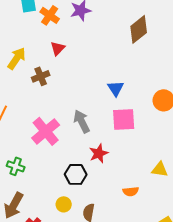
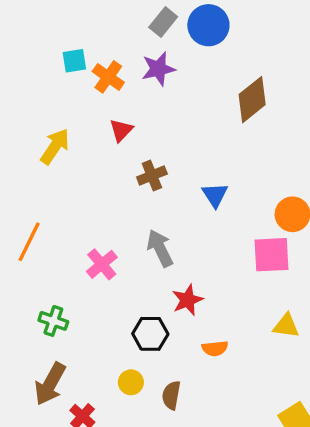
brown cross: (41, 76) -> (152, 175), moved
pink square: (124, 119) -> (271, 255), moved
pink cross: (46, 131) -> (102, 264), size x0.7
orange semicircle: (131, 191) -> (215, 348), moved

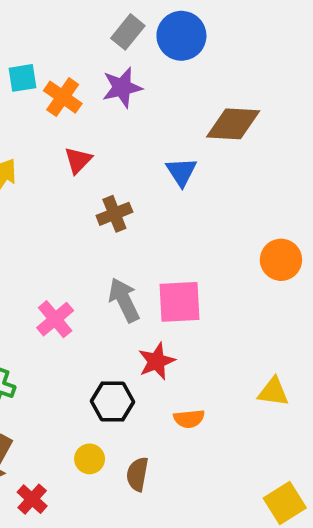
brown diamond: (252, 100) -> (233, 124), turned 42
blue triangle: (215, 195) -> (181, 172), moved
pink square: (271, 255) -> (180, 302), moved

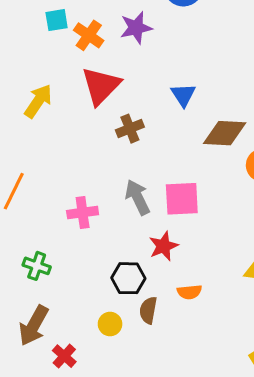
brown diamond: (233, 124) -> (225, 133), moved
red triangle: (78, 160) -> (101, 86), size x1.8
pink cross: (55, 319) -> (83, 213), turned 32
brown semicircle: (137, 474) -> (148, 310), moved

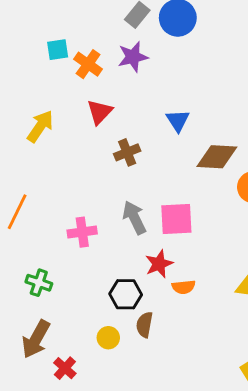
red triangle: (101, 86) -> (100, 112), size x0.7
orange semicircle: (189, 292) -> (184, 287), moved

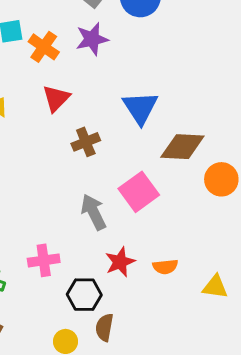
blue triangle: (178, 121) -> (140, 108), size x1.4
pink square: (176, 219) -> (139, 192), moved, turned -33
pink cross: (82, 232) -> (44, 260), moved
orange semicircle: (184, 287) -> (165, 267), moved

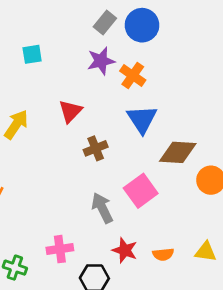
orange cross: (44, 47) -> (133, 75), moved
red star: (120, 262) -> (125, 250), turned -30
yellow triangle: (215, 287) -> (206, 252), moved

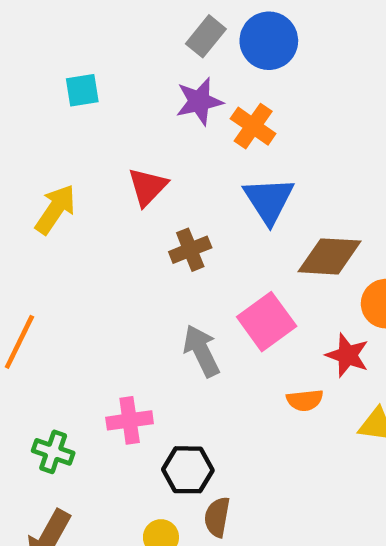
red star: (125, 250) -> (347, 355), moved
orange semicircle: (163, 254) -> (305, 400), moved

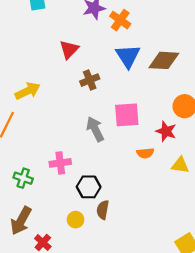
yellow arrow: (55, 209) -> (28, 91), moved, turned 30
brown diamond: (329, 256) -> (164, 60), moved
pink square: (267, 322) -> (127, 115), turned 32

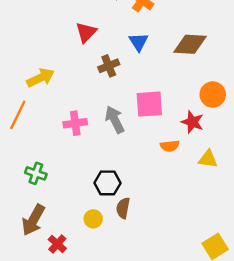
blue triangle: (128, 56) -> (139, 42), moved, size x0.7
pink cross: (60, 163) -> (75, 123), moved

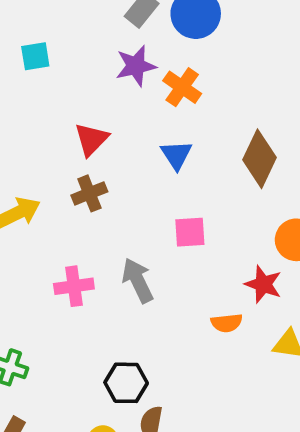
brown diamond: (190, 44) -> (259, 159), turned -68
brown cross: (109, 66) -> (89, 193), moved
pink square: (149, 104) -> (190, 232), moved, size x0.7

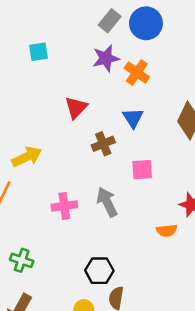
brown cross: (89, 193) -> (103, 144), moved

